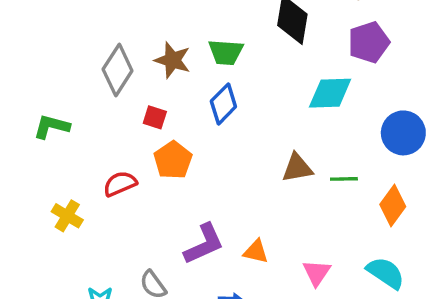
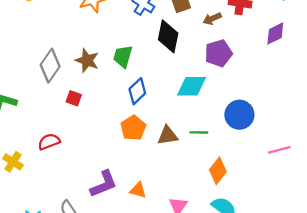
green trapezoid: (226, 52) -> (123, 56), turned 100
blue diamond: (223, 104) -> (137, 91), moved
orange pentagon: (173, 160) -> (133, 128), moved
green line: (344, 179) -> (199, 132), moved
orange diamond: (393, 206) -> (218, 171), moved

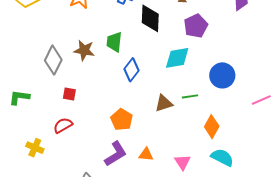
red square: (74, 98) -> (69, 94), moved
orange pentagon: (133, 128) -> (122, 120), moved

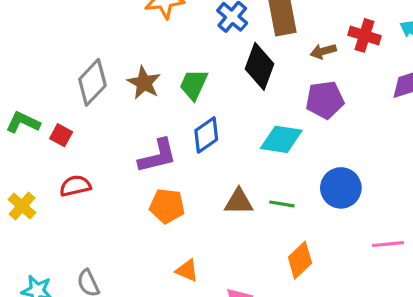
red square: (69, 94) -> (61, 135), moved
orange pentagon: (122, 120) -> (167, 206), turned 30
purple L-shape: (116, 154) -> (158, 156), moved

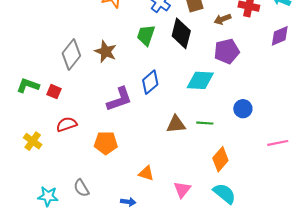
green trapezoid: (194, 85) -> (146, 35), moved
blue circle: (341, 188) -> (243, 109), size x0.7
orange pentagon: (167, 206) -> (106, 143), moved

